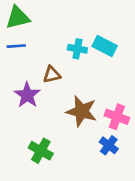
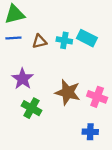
brown triangle: (52, 75) -> (39, 41), moved
blue cross: (109, 145) -> (90, 132), moved, turned -35
green cross: (41, 151) -> (32, 108), moved

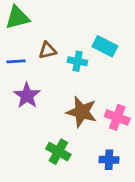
blue line: (13, 38) -> (16, 61), moved
cyan cross: (64, 40) -> (78, 61), moved
green cross: (32, 108) -> (58, 152), moved

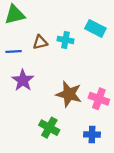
cyan rectangle: (105, 46) -> (95, 28), moved
cyan cross: (78, 61) -> (65, 40), moved

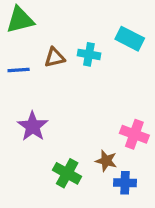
purple star: (23, 80) -> (33, 126), moved
brown star: (69, 94) -> (106, 161), moved, size x0.6

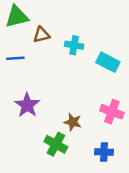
cyan rectangle: (130, 39) -> (108, 62), moved
brown triangle: (55, 58) -> (41, 35), moved
brown star: (106, 161) -> (73, 122), moved

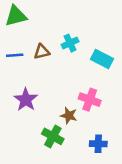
brown triangle: (41, 35) -> (42, 52), moved
cyan cross: (74, 45) -> (70, 43), turned -35
pink cross: (112, 112) -> (90, 100), moved

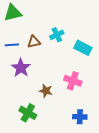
purple star: (26, 100) -> (21, 68), moved
brown star: (69, 116) -> (46, 91), moved
green cross: (53, 136) -> (28, 113), moved

